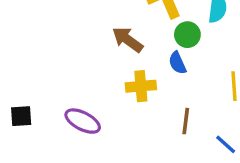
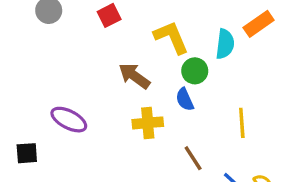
purple ellipse: (83, 121) -> (69, 120), moved
brown line: (186, 121) -> (193, 158), turned -40

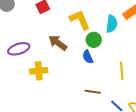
purple ellipse: (69, 120) -> (19, 49), moved, turned -45
yellow cross: (148, 123) -> (39, 71), moved
brown line: (193, 158) -> (93, 92), turned -49

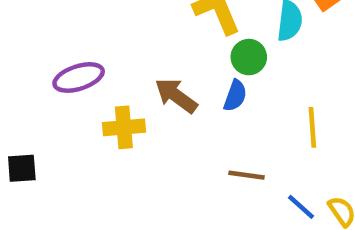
brown arrow: (58, 43) -> (176, 96), moved
blue semicircle: (88, 57) -> (235, 96), turned -136

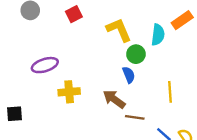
brown arrow: (176, 96) -> (114, 99), moved
blue semicircle: (235, 96) -> (129, 75), turned -42

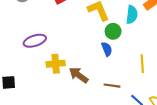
brown arrow: (114, 99) -> (79, 75), moved

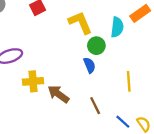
brown line: (112, 86) -> (95, 106), turned 56

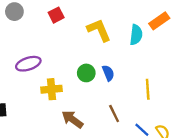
green circle: (96, 46) -> (86, 73), moved
brown arrow: (58, 94) -> (72, 119), moved

